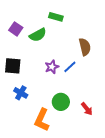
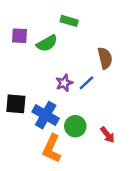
purple square: (16, 29) -> (20, 36), turned -32
black square: (13, 66) -> (16, 104), moved
blue cross: (21, 93) -> (46, 115), moved, size x1.5

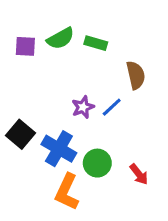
green rectangle: (69, 21) -> (96, 43), moved
green semicircle: (47, 43) -> (61, 38), moved
black square: (16, 104) -> (21, 134), turned 35

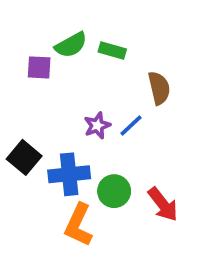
purple square: (25, 46) -> (39, 67), moved
blue cross: (59, 149) -> (69, 174), turned -36
red arrow: (139, 174) -> (163, 204), size x1.4

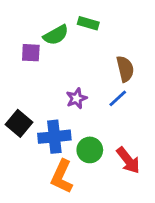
green rectangle: (112, 51) -> (88, 23), moved
blue line: (131, 126) -> (118, 98), moved

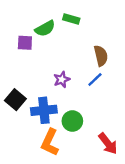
red arrow: (128, 160) -> (108, 144), moved

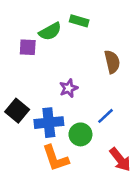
blue line: (95, 79) -> (106, 116), moved
orange L-shape: (50, 142) -> (55, 158), turned -44

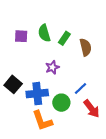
green rectangle: (79, 21) -> (64, 38), moved, turned -72
green semicircle: (50, 31) -> (44, 33), moved, turned 102
red arrow: (120, 159) -> (92, 109), moved

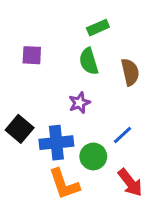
green semicircle: (44, 33) -> (89, 61), moved
green rectangle: (64, 38) -> (98, 28), moved, turned 32
red arrow: (92, 109) -> (130, 183), moved

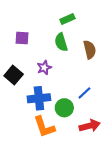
purple star: (79, 103) -> (44, 68), moved
black square: (20, 129) -> (14, 75), moved
red arrow: (130, 183) -> (90, 126), turned -66

